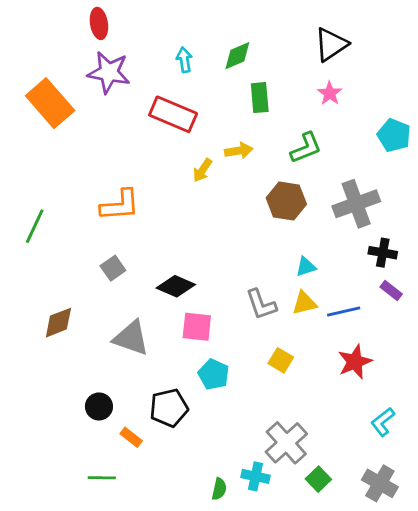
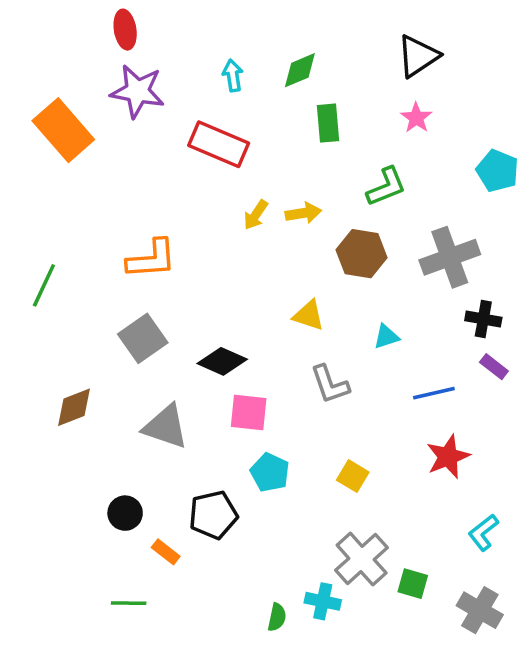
yellow arrow: (239, 151) -> (303, 213), moved
gray square: (113, 268) -> (143, 338), size x1.5
yellow triangle: (304, 303) -> (309, 315), moved, turned 32
yellow square: (281, 360) -> (353, 476), moved
green square: (318, 479) -> (413, 584), moved, turned -30

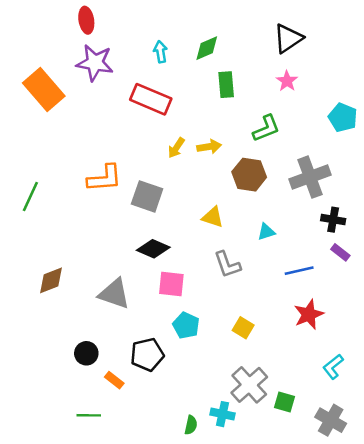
gray square: (143, 338) -> (147, 196), moved, turned -36

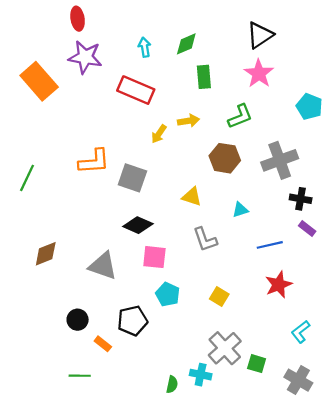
pink star: (287, 81) -> (259, 74), size x1.5
yellow arrow: (209, 147) -> (188, 121), moved

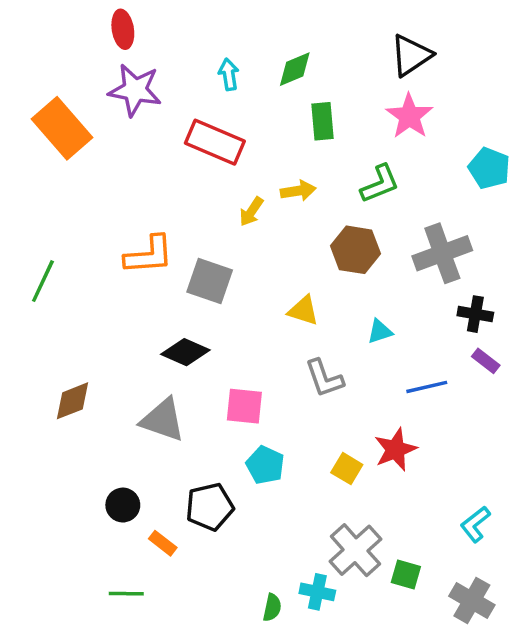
black diamond: (138, 225) -> (185, 352), moved
red star: (279, 284) -> (395, 449), moved

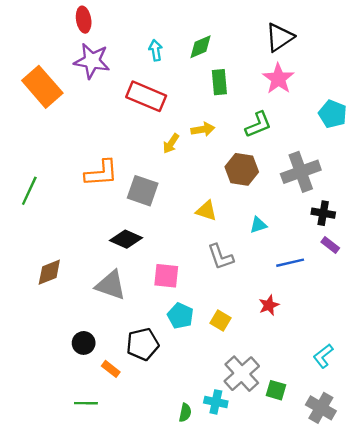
red star: (395, 449) -> (269, 305), size x0.7
yellow square: (347, 469) -> (221, 321), moved

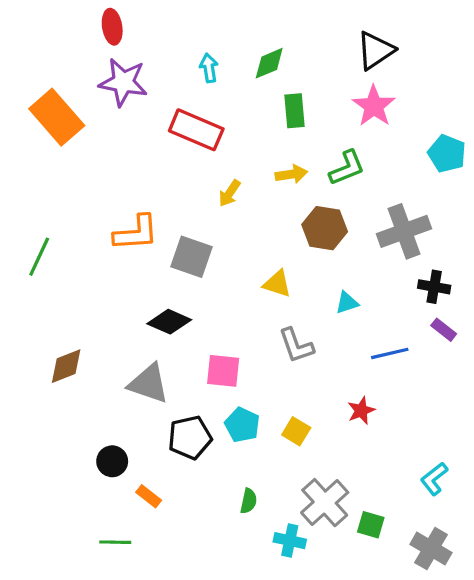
yellow arrow: (203, 129) -> (291, 174), moved
black pentagon: (143, 344) -> (190, 438), moved
green semicircle: (185, 413) -> (249, 501), moved

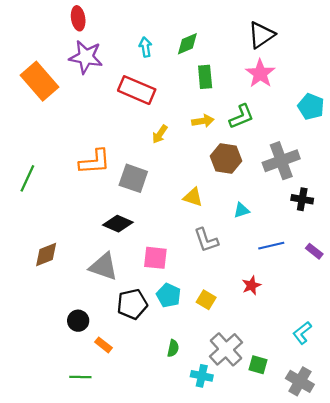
purple rectangle: (444, 330) -> (314, 251), moved

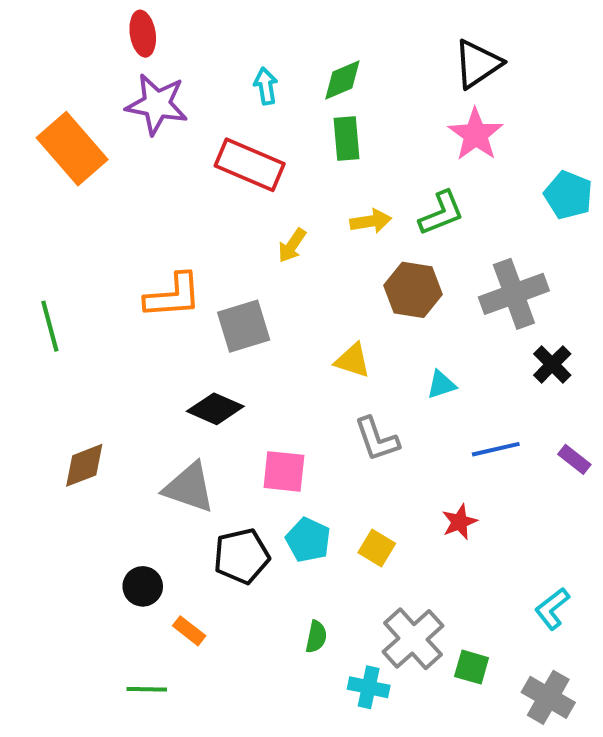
green rectangle: (205, 77) -> (346, 139), moved
green line: (27, 178) -> (50, 326), turned -40
gray square: (133, 178) -> (244, 326), turned -36
black cross: (302, 199) -> (552, 364), turned 35

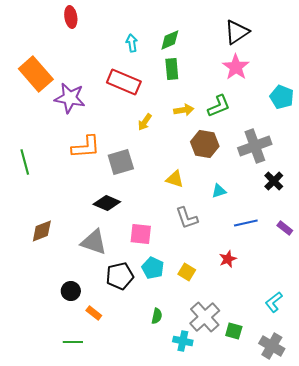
purple star: (157, 104) -> (70, 98), moved

